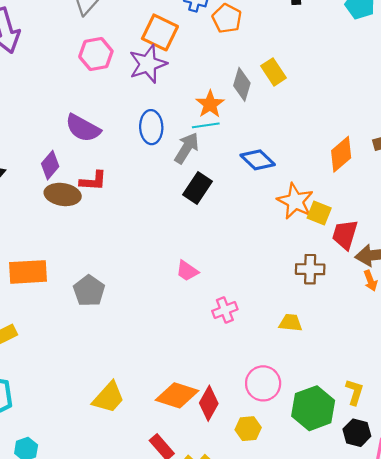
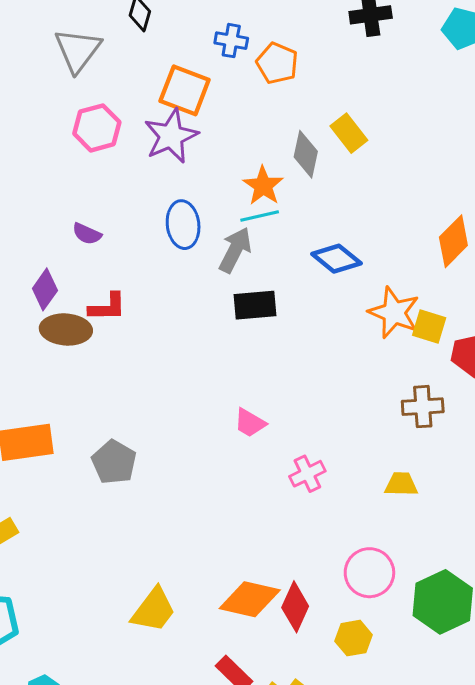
purple semicircle: (83, 128) -> (87, 234), size x0.6
black rectangle: (198, 188) -> (255, 305), turned 56

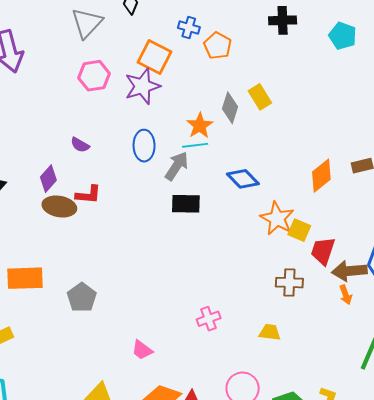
pink trapezoid: (250, 423) -> (142, 350), moved

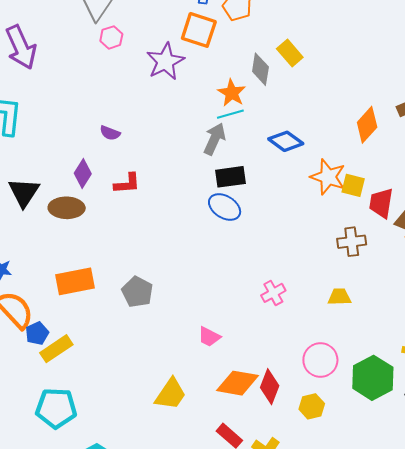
orange square: (155, 57) -> (199, 30), moved
pink hexagon: (94, 76) -> (111, 37), moved, size x0.7
blue ellipse: (144, 146) -> (225, 207), moved, turned -48
brown ellipse: (59, 207) -> (67, 208), moved

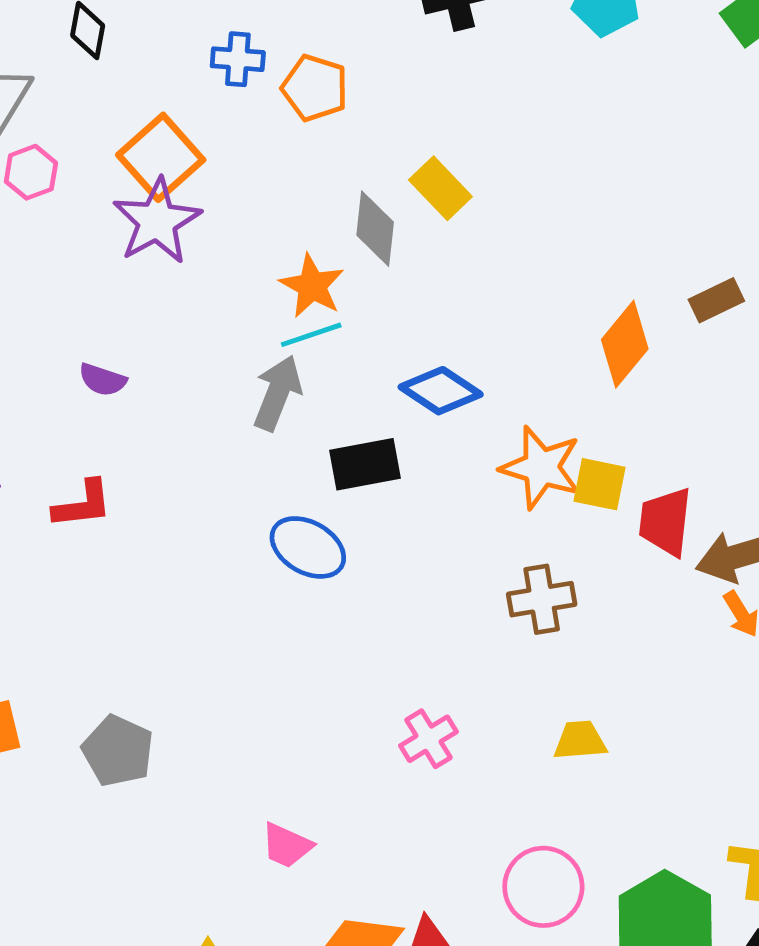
orange square: (199, 30) -> (161, 157), moved, turned 33
purple semicircle: (110, 133) -> (103, 380), moved
black rectangle: (230, 177) -> (365, 464), moved
brown cross: (352, 242) -> (542, 599), moved

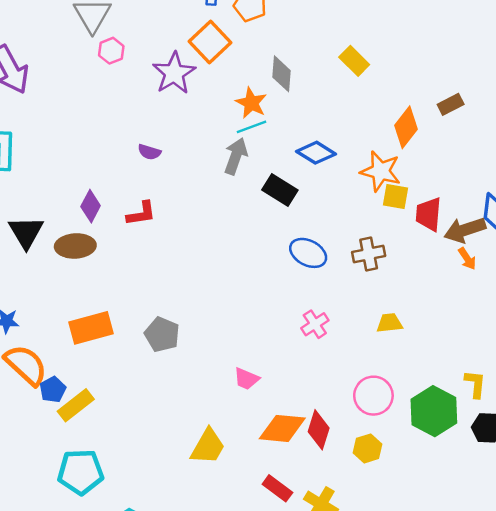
orange square: (161, 157) -> (210, 42), moved
yellow rectangle: (440, 188) -> (354, 61), moved
black rectangle: (365, 464) -> (280, 190), turned 44
orange star: (541, 468) -> (381, 171), moved
blue ellipse: (308, 547) -> (308, 253), moved

